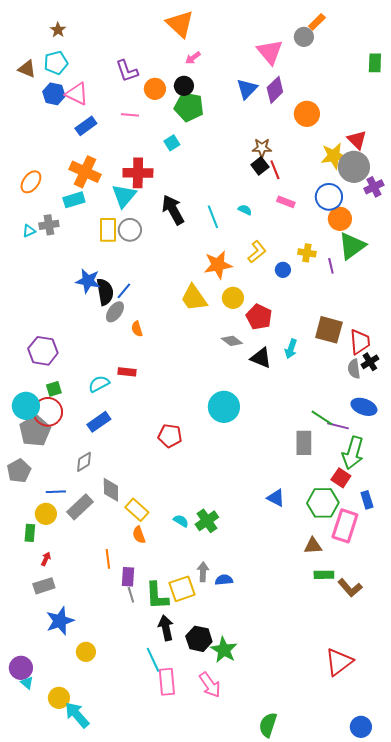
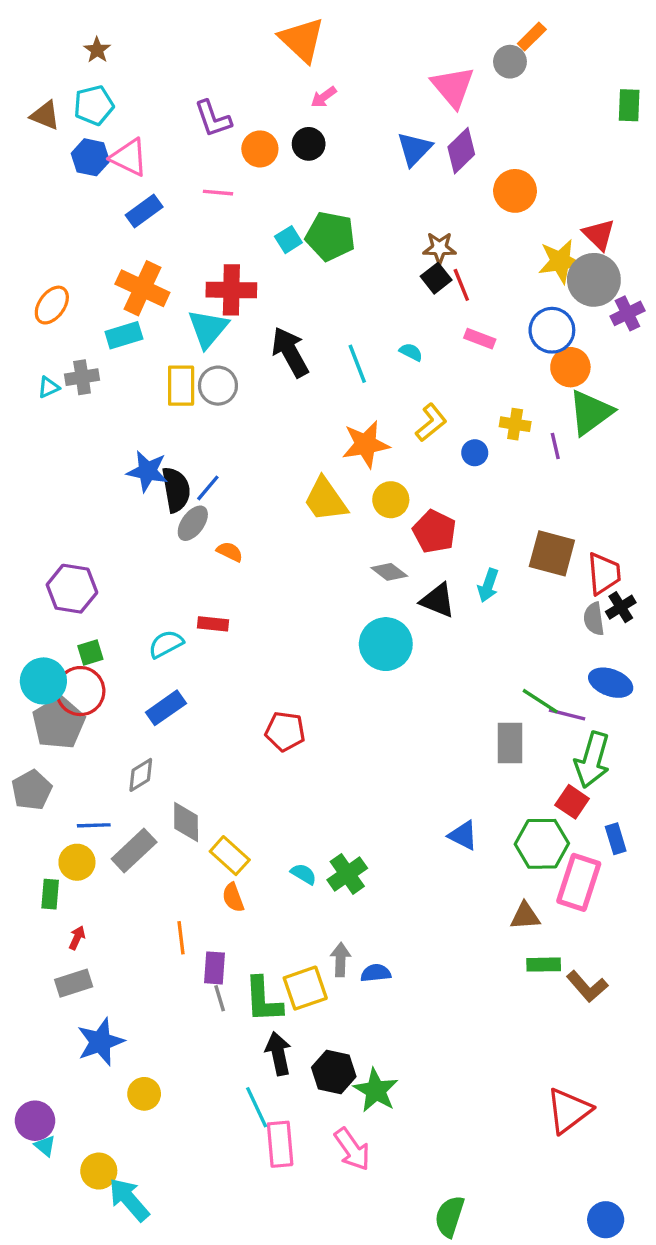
green pentagon: (189, 107) -> (330, 236), moved
orange semicircle: (137, 329) -> (230, 552), turned 133
cyan circle: (224, 407) -> (386, 644), moved

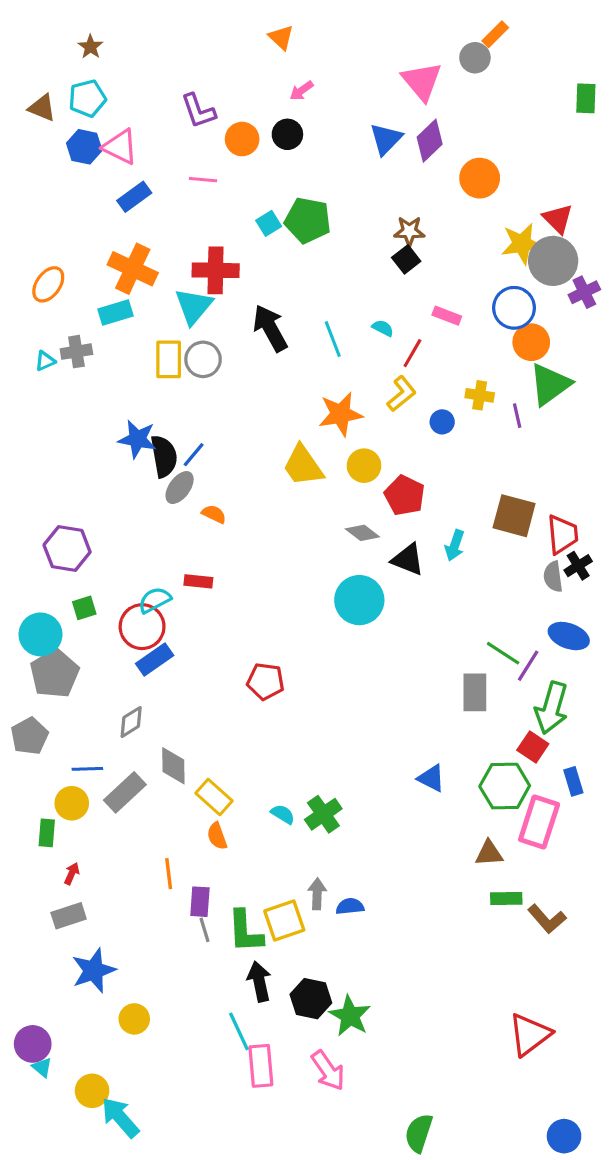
orange triangle: (302, 40) -> (281, 37), size x0.6
red line: (461, 285) -> (412, 353), moved, turned 52
red circle: (80, 691) -> (142, 627), moved
purple line: (567, 715) -> (528, 666), turned -72

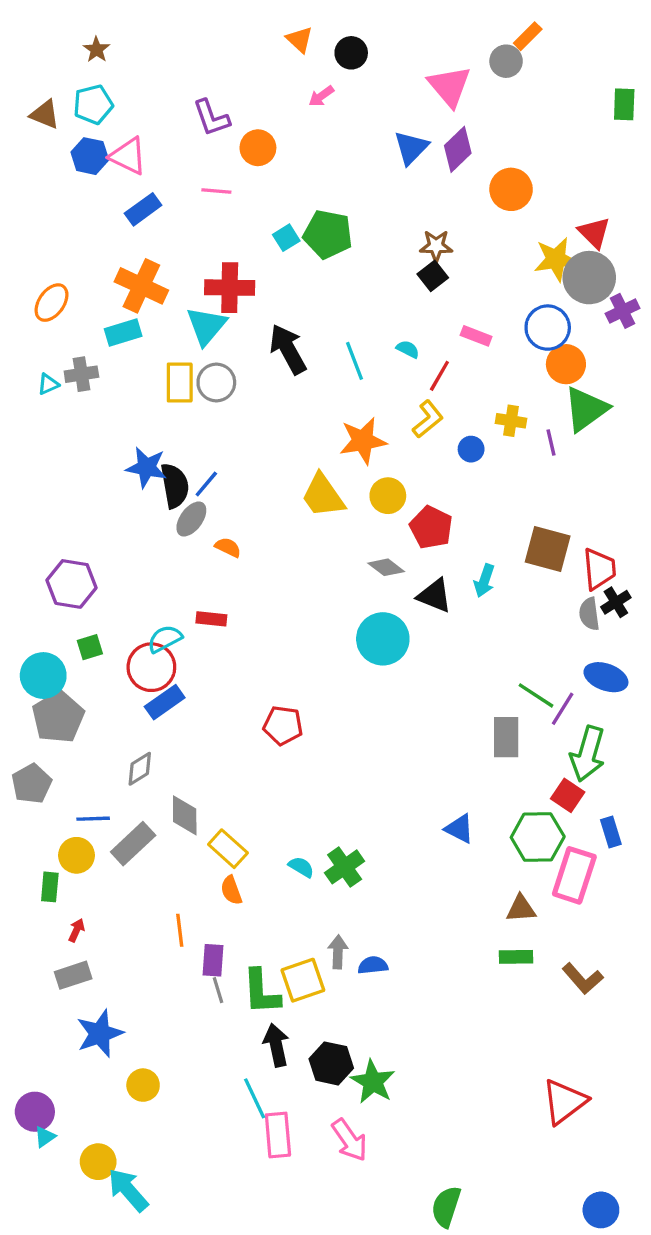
black circle: (287, 134) -> (351, 53), moved
green rectangle: (506, 899) -> (516, 957), moved
cyan triangle: (42, 1067) -> (45, 1137), turned 45

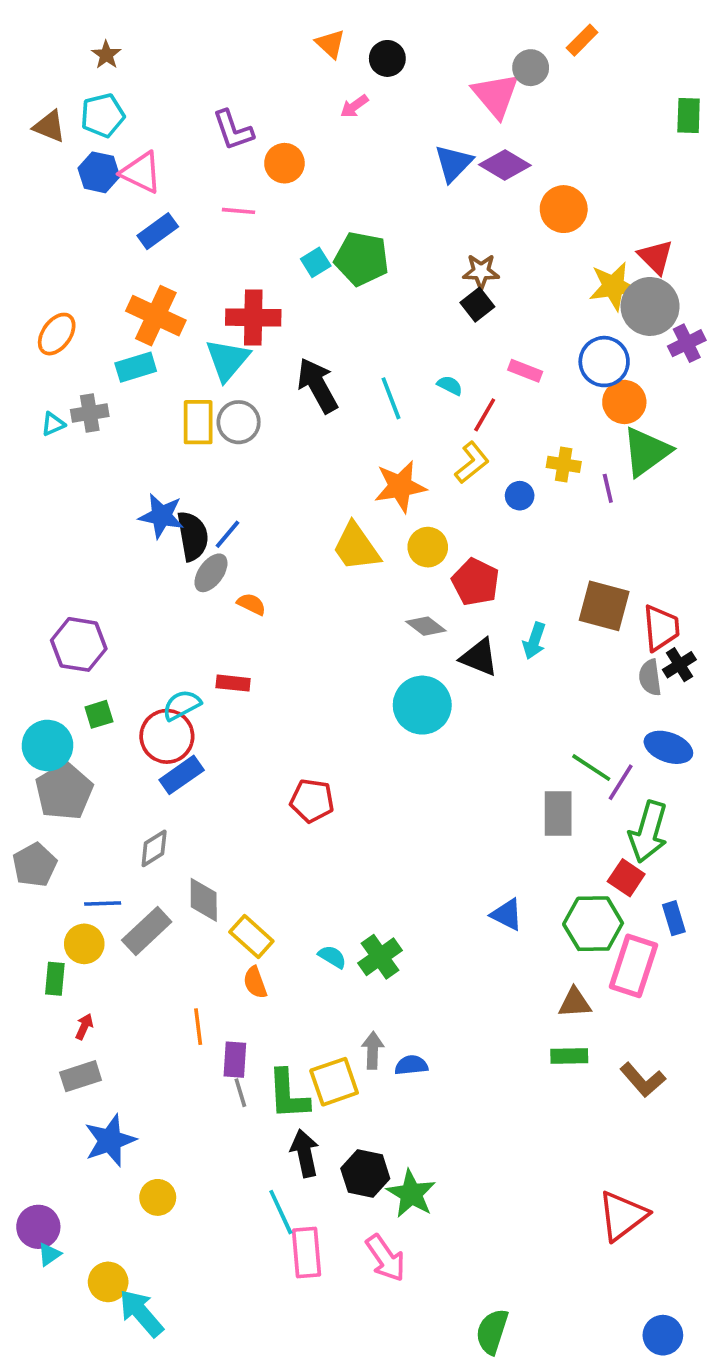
gray circle: (506, 61) -> (531, 68), moved
purple diamond: (458, 149) -> (505, 165), turned 75

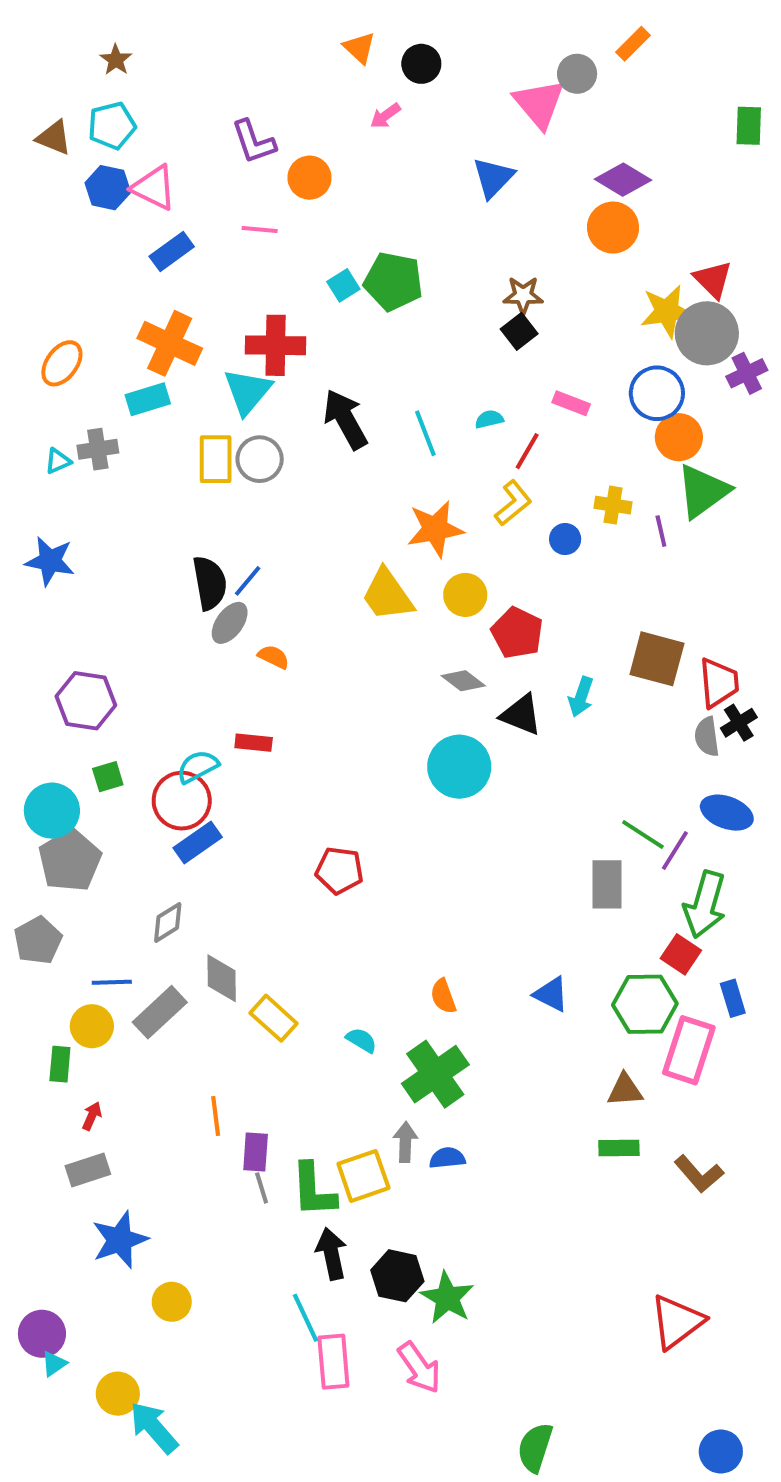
purple diamond: (505, 165) -> (623, 180), moved
cyan semicircle: (450, 385) -> (489, 419), turned -40
blue star: (161, 516) -> (50, 561), moved
green cross: (380, 957) -> (435, 1074), moved, size x1.4
orange semicircle: (255, 982) -> (443, 996), moved

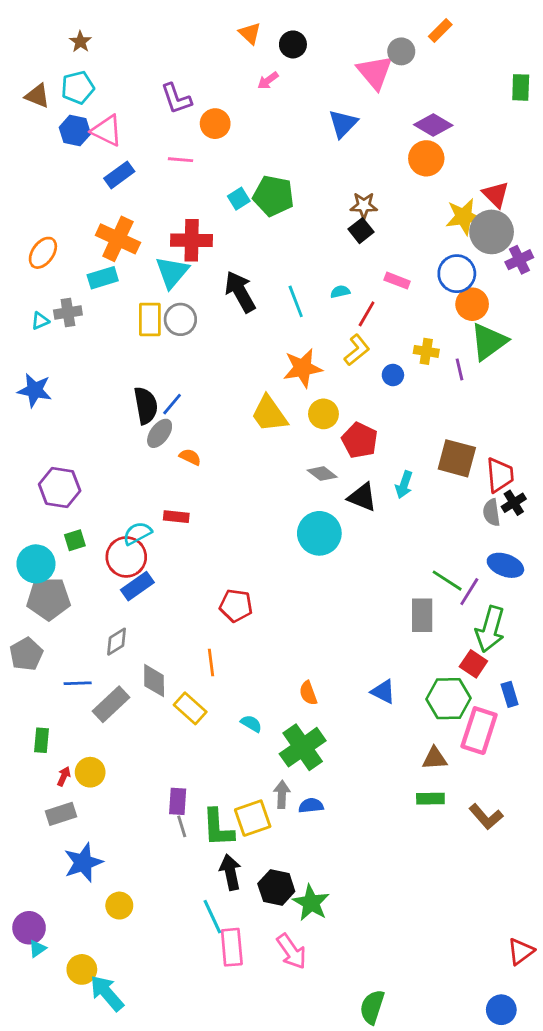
gray pentagon: (70, 860) -> (48, 599), turned 30
yellow circle: (92, 1026) -> (90, 772), moved
orange line: (216, 1116) -> (211, 663), moved
red triangle: (677, 1322) -> (521, 951), moved, size x0.7

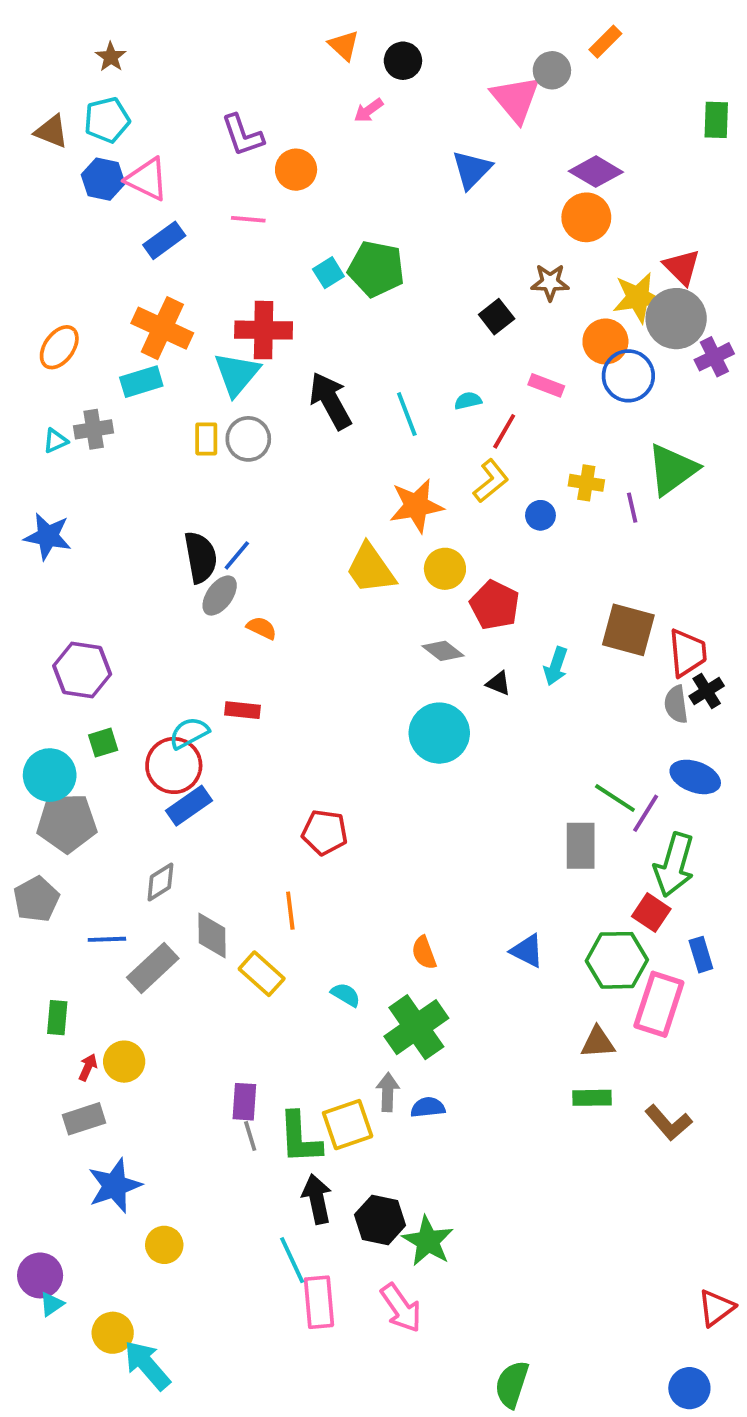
brown star: (364, 206) -> (550, 282), moved
orange circle: (472, 304) -> (605, 341), moved
yellow rectangle: (150, 319) -> (206, 439), size x0.7
black triangle: (362, 497) -> (498, 683), size x0.6

